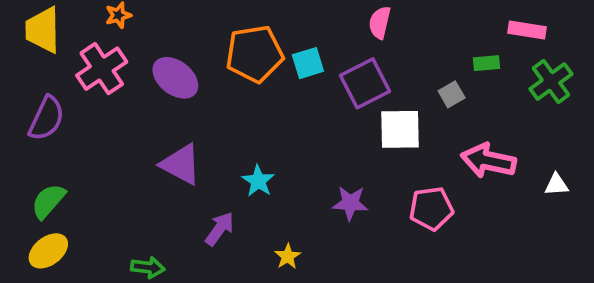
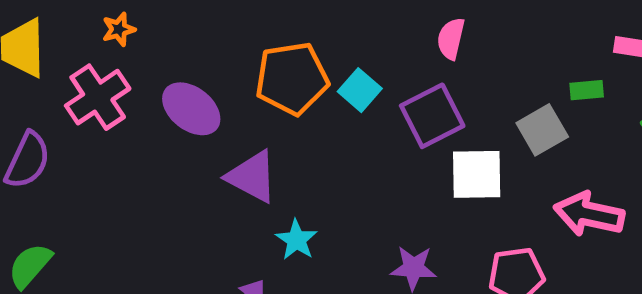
cyan square: (308, 63) -> (360, 90), turned -32
gray square: (452, 94) -> (542, 130), size x1.5
purple triangle: (181, 164) -> (252, 177), moved

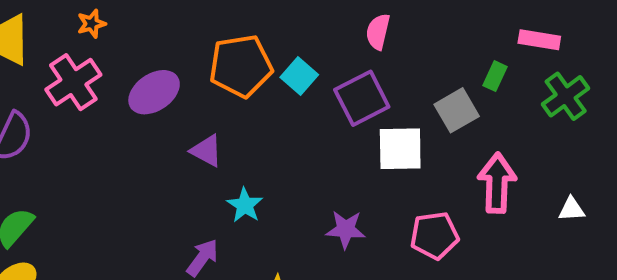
green rectangle: (587, 90) -> (495, 76), turned -60
purple ellipse: (191, 109) -> (154, 92), turned -72
purple triangle: (252, 177) -> (206, 151), size x0.7
pink arrow: (589, 214) -> (497, 183), turned 80

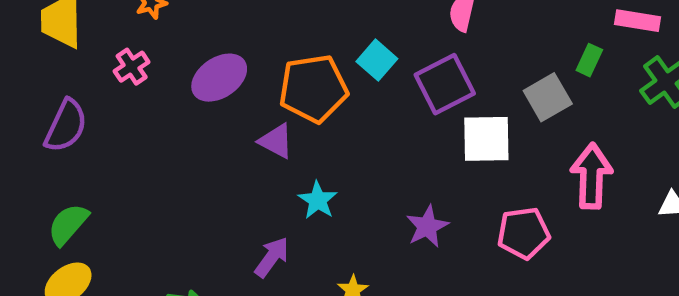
orange pentagon: (241, 66) -> (313, 89), moved
pink cross: (73, 82) -> (132, 67), size x0.6
purple star: (346, 229) -> (427, 226), turned -30

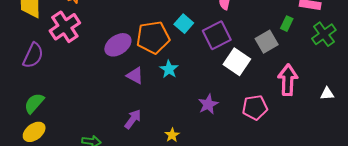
pink cross: (132, 67) -> (65, 27), size x1.8
purple ellipse: (219, 78) -> (118, 45), moved
white square: (486, 139) -> (237, 62), turned 35
purple triangle: (276, 141) -> (135, 76), moved
cyan star: (318, 200) -> (169, 69), moved

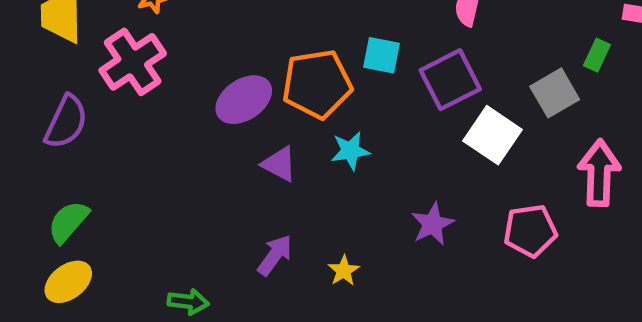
cyan square: (184, 24) -> (381, 55), turned -30
cyan star: (169, 69) -> (350, 151), turned 30
yellow star: (172, 135) -> (344, 271), moved

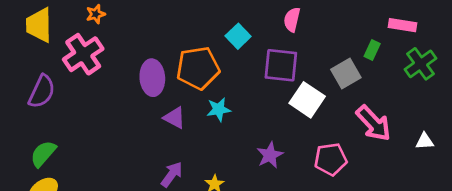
cyan square: (381, 55) -> (238, 36), moved, turned 35
purple square: (450, 80) -> (281, 65), turned 33
purple ellipse: (244, 100) -> (152, 78), turned -60
pink arrow: (599, 173) -> (373, 123), turned 135

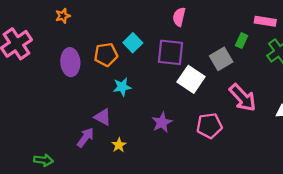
orange star: (96, 14) -> (63, 16), moved
cyan square: (238, 36) -> (133, 43), moved
orange pentagon: (198, 68) -> (106, 55), size x0.7
purple triangle: (174, 118) -> (103, 117), moved

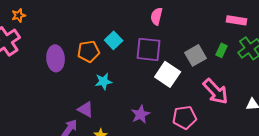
orange star: (63, 16) -> (19, 15), moved
green rectangle: (242, 41) -> (222, 50), moved

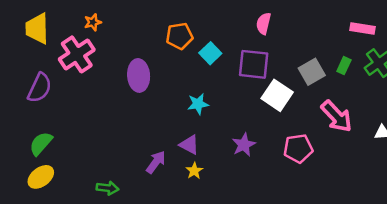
orange pentagon: (89, 51) -> (179, 36), moved
purple triangle: (86, 109) -> (189, 145), moved

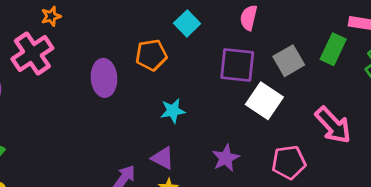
orange pentagon: (179, 36) -> (151, 55), moved
cyan square: (210, 53) -> (187, 23), moved
green rectangle: (344, 66) -> (333, 49), moved, size x1.5
gray square: (312, 72) -> (289, 61), moved

